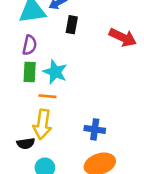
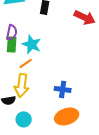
purple semicircle: (30, 45) -> (12, 32), moved
orange line: (47, 96) -> (26, 63), turned -40

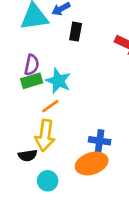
green rectangle: (12, 44) -> (32, 81), turned 70
orange ellipse: (67, 116) -> (92, 163), moved

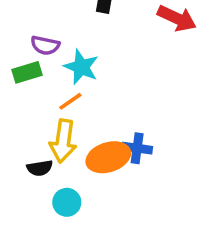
purple semicircle: (32, 65) -> (45, 45), turned 90
green rectangle: (32, 81) -> (27, 72), moved
orange ellipse: (92, 163) -> (108, 157), moved

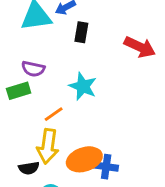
cyan star: (81, 67) -> (83, 86), moved
blue cross: (137, 148) -> (106, 167), moved

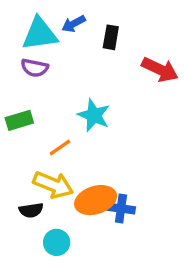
black rectangle: (81, 32) -> (111, 37), moved
purple semicircle: (33, 69) -> (35, 68), moved
yellow arrow: (48, 146) -> (53, 185), turned -76

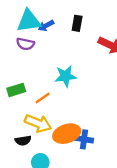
blue arrow: (74, 24) -> (46, 26), moved
cyan star: (94, 115) -> (66, 76), turned -30
green rectangle: (19, 120) -> (16, 90), moved

